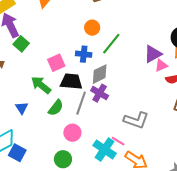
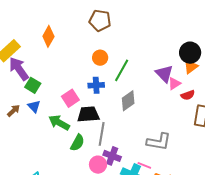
purple triangle: (153, 54) -> (164, 74), turned -36
gray diamond: (100, 74) -> (128, 101), moved
purple cross: (100, 93) -> (112, 156), moved
blue triangle: (22, 108) -> (34, 106), moved

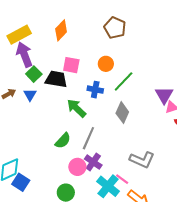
pink square: (70, 98) -> (71, 65), moved, turned 30
gray diamond: (128, 101) -> (122, 113), turned -45
black trapezoid: (88, 114) -> (56, 79), moved
green arrow: (59, 123) -> (76, 108), moved

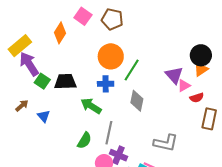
orange circle: (106, 64) -> (111, 56), size x1.6
pink square: (71, 65) -> (83, 16), moved, turned 36
blue triangle: (30, 95) -> (44, 116), moved

